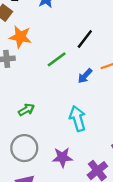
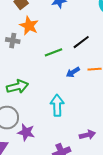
green arrow: (26, 110) -> (17, 87), size x1.5
purple star: (62, 157) -> (26, 132), moved

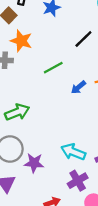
black line: (81, 42) -> (83, 39), moved
cyan arrow: (57, 105) -> (73, 152), moved, turned -60

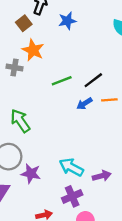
black line: (83, 39) -> (93, 80), moved
green arrow: (17, 112) -> (20, 121), turned -110

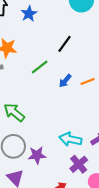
black line: (93, 80) -> (64, 44), moved
orange line: (109, 100) -> (87, 81), moved

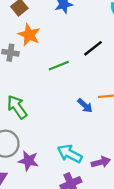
blue arrow: (65, 81) -> (85, 106), moved, turned -104

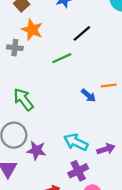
black line: (93, 48) -> (82, 33), moved

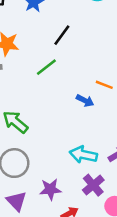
orange line: (109, 86) -> (104, 85), turned 42
purple star: (37, 151) -> (50, 189), moved

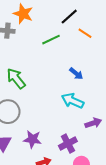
orange line: (104, 85) -> (85, 33), moved
cyan arrow: (83, 155) -> (73, 101), moved

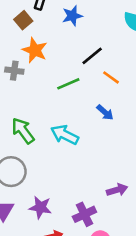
blue arrow: (76, 74) -> (105, 112), moved
cyan arrow: (73, 101) -> (65, 135), moved

